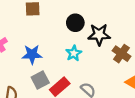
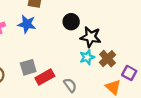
cyan star: (74, 53) -> (87, 57), moved
blue star: (32, 54) -> (27, 24), moved

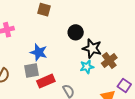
blue star: (27, 24) -> (39, 52), moved
brown cross: (107, 59) -> (109, 61), moved

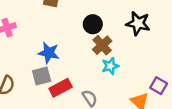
black star: (92, 48) -> (138, 23), moved
brown cross: (109, 61) -> (102, 45), moved

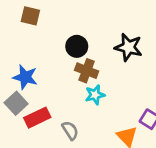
brown cross: (102, 45) -> (87, 71), turned -30
gray square: (42, 76) -> (16, 103), turned -30

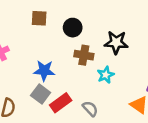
black circle: (77, 46) -> (73, 28), moved
black star: (128, 47) -> (116, 42), moved
brown cross: (87, 71) -> (84, 55), moved

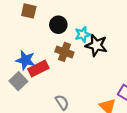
cyan star: (106, 75) -> (83, 34), moved
red rectangle: (61, 103) -> (38, 68), moved

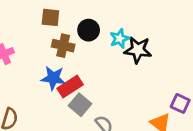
brown cross: (64, 52) -> (63, 46), moved
gray square: (18, 81) -> (80, 105), moved

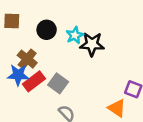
brown cross: (63, 46) -> (27, 59), moved, turned 30
gray square: (80, 105) -> (58, 83), moved

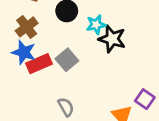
brown cross: (27, 59) -> (27, 27), moved
gray square: (58, 83) -> (67, 60), moved

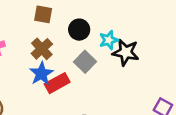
blue star: (24, 52) -> (41, 74), turned 30
gray square: (67, 60) -> (85, 62), moved

